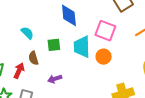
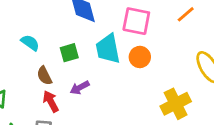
red arrow: (19, 71) -> (51, 101), moved, turned -42
purple arrow: (55, 79) -> (80, 88), moved

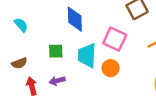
cyan semicircle: (30, 43) -> (21, 25), moved
brown semicircle: (44, 76) -> (19, 63), moved, turned -98

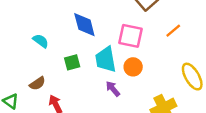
cyan semicircle: (21, 25) -> (41, 41), moved
purple arrow: (57, 81) -> (113, 89), moved, turned 77

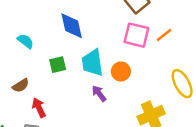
pink square: (130, 36) -> (136, 35), moved

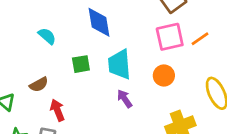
pink square: (136, 35) -> (170, 37), turned -30
orange circle: (121, 71) -> (164, 75), moved

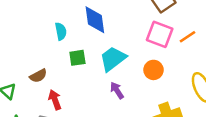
cyan semicircle: (47, 36) -> (61, 31), moved, turned 36
pink square: (170, 37) -> (160, 34), turned 32
cyan trapezoid: (119, 64) -> (113, 59), turned 56

